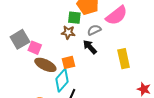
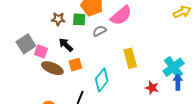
brown star: (68, 32) -> (58, 19), moved
black arrow: (90, 47) -> (66, 45), moved
cyan diamond: (62, 80) -> (102, 80), moved

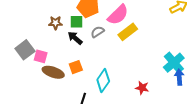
black arrow: (66, 45) -> (75, 38), moved
yellow rectangle: (130, 58) -> (128, 32), moved, turned 72
red star: (152, 88) -> (142, 88), moved

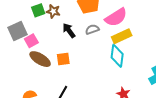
green square: (76, 22) -> (38, 10), moved, turned -32
pink square: (41, 56) -> (31, 41), turned 32
cyan diamond: (103, 80) -> (117, 56), moved, turned -40

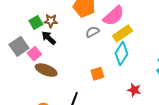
black arrow: (69, 30) -> (49, 38), moved
cyan diamond: (117, 56) -> (121, 54), turned 35
orange square: (63, 59) -> (97, 74), moved

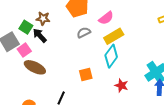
pink semicircle: (114, 16) -> (106, 18), size x0.7
green square: (36, 23) -> (26, 27), moved, turned -32
red star: (134, 90) -> (121, 85), moved

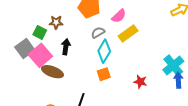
black arrow: (40, 35) -> (66, 47), moved, turned 56
pink square: (24, 50) -> (40, 55), size x1.6
cyan diamond: (111, 56) -> (104, 51), moved

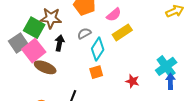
brown star: (56, 22) -> (51, 18), size x1.5
green square: (40, 32) -> (34, 28), size x1.5
gray semicircle: (98, 32) -> (84, 33), moved

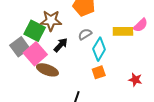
pink semicircle: (114, 15) -> (140, 25), moved
yellow rectangle: (122, 32) -> (123, 31), turned 36
black arrow: (59, 43) -> (61, 45), turned 35

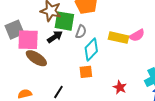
green square: (35, 31) -> (64, 21), moved, turned -30
gray semicircle: (85, 34) -> (81, 32), turned 128
pink square: (35, 54) -> (28, 40), turned 30

